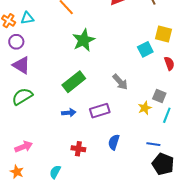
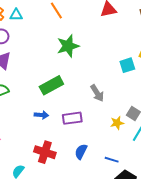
blue line: (153, 144) -> (112, 160), moved
red cross: (78, 149) -> (45, 152), size x1.5

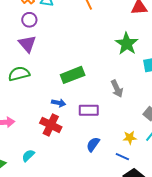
green star: (68, 46) -> (127, 44), moved, turned -30
yellow star: (117, 123) -> (130, 138), moved
red cross: (45, 152) -> (51, 125), moved

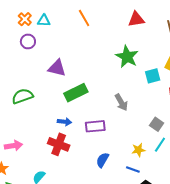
purple triangle: (27, 44) -> (57, 68), moved, turned -30

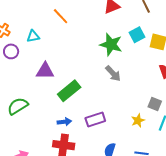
cyan triangle: (44, 21) -> (33, 36), moved
cyan square: (153, 76) -> (137, 35), moved
gray arrow: (121, 102) -> (113, 73), moved
yellow star: (138, 150) -> (138, 120), moved

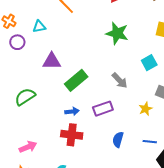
cyan square: (137, 35) -> (149, 63), moved
gray arrow: (113, 73) -> (120, 81), moved

